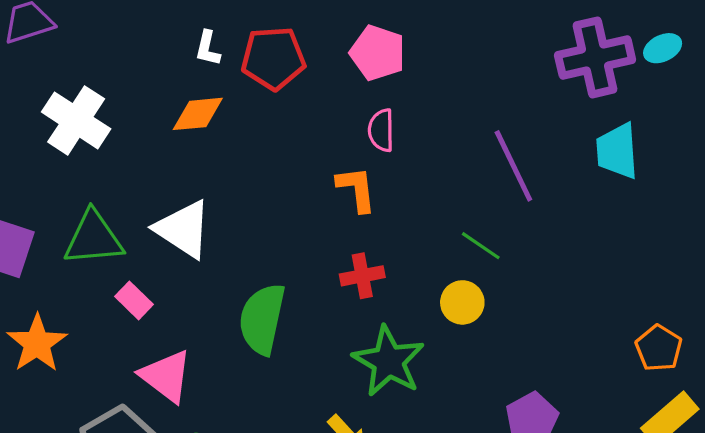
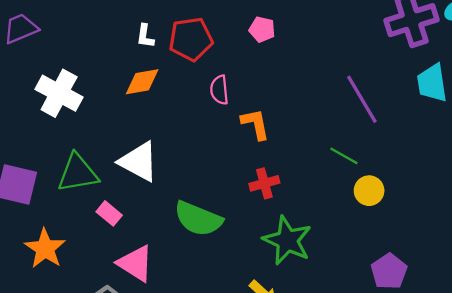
pink pentagon: (378, 53) -> (262, 29), size x0.7
pink semicircle: (381, 130) -> (219, 90), moved
yellow circle: (462, 302) -> (369, 191), moved
green semicircle: (262, 319) -> (198, 219), turned -75

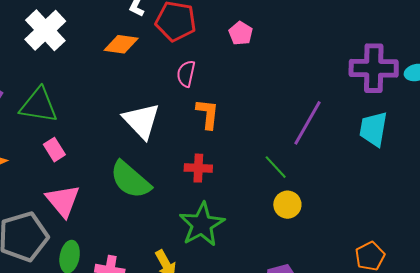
purple line: (362, 99) -> (308, 123), turned 42
white triangle: (139, 162) -> (141, 121), moved

